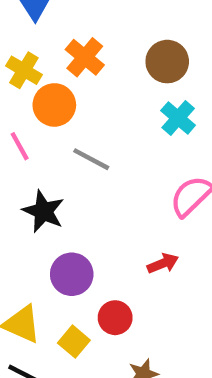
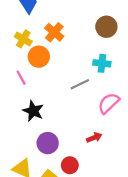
brown circle: (167, 62) -> (106, 27), moved
cyan cross: (178, 118) -> (102, 63), turned -35
gray line: (91, 159) -> (80, 84), moved, turned -54

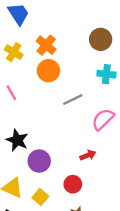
orange circle: (39, 57) -> (48, 71), moved
cyan cross: (102, 63) -> (106, 74), moved
black star: (33, 111) -> (17, 140), moved
red circle: (70, 165) -> (73, 184), moved

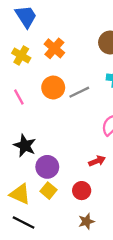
orange circle: (48, 71) -> (53, 87), moved
gray line: (73, 100) -> (79, 92), moved
yellow square: (40, 197) -> (48, 191), moved

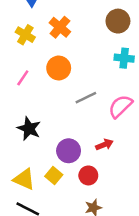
gray line: (79, 92) -> (86, 98), moved
pink line: (19, 97) -> (23, 78), turned 63
purple circle: (47, 167) -> (69, 151), moved

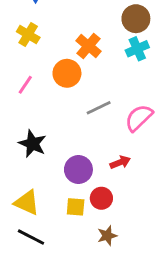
orange cross: (60, 27) -> (88, 46), moved
cyan cross: (124, 58) -> (137, 49), moved, turned -30
yellow square: (54, 175) -> (76, 207), moved, turned -35

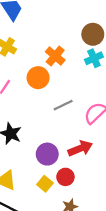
red arrow: (120, 162) -> (80, 148), size x1.5
yellow square: (76, 207) -> (45, 184), turned 35

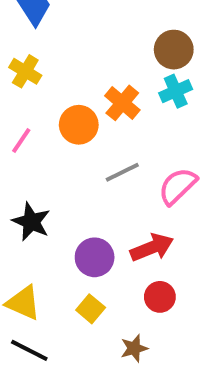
orange cross: (55, 56) -> (122, 103), moved
red circle: (65, 177) -> (160, 297), moved

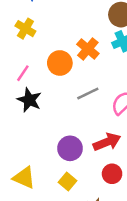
black star: (31, 222) -> (29, 100), moved

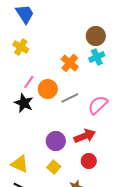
orange circle: (60, 63) -> (48, 89), moved
pink line: (23, 73) -> (29, 82), moved

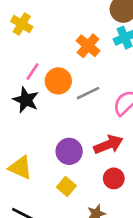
yellow triangle: (20, 164) -> (20, 168), moved

